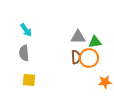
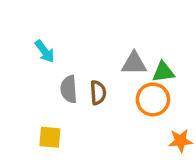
gray semicircle: (24, 53) -> (69, 89), moved
brown semicircle: (76, 57) -> (98, 93), moved

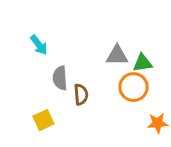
brown semicircle: (98, 93) -> (81, 95), moved
yellow square: (50, 137) -> (43, 120), turned -30

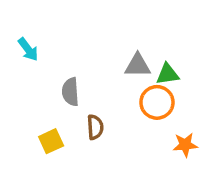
cyan arrow: (39, 45) -> (28, 49), moved
brown semicircle: (81, 95) -> (95, 127), moved

